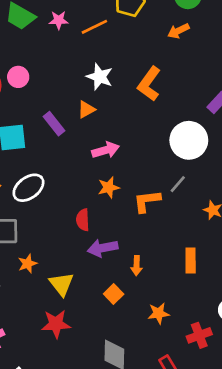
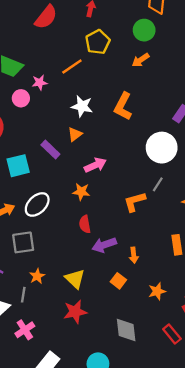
pink star: (59, 20) -> (40, 83), moved
pink circle: (18, 77) -> (21, 98), moved
orange star: (109, 187) -> (81, 192), moved, turned 30
orange star: (28, 264) -> (37, 276), moved

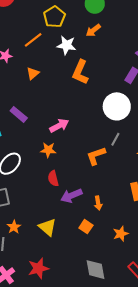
white star: (82, 106) -> (66, 45), moved
orange triangle: (75, 134) -> (33, 73), moved
red star: (75, 312) -> (38, 268), moved

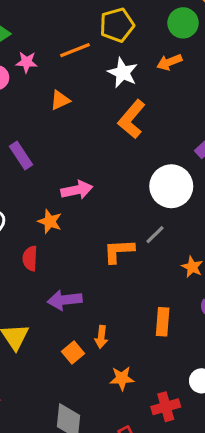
red semicircle: (53, 178) -> (30, 258), moved
orange arrow: (98, 203) -> (101, 337), moved

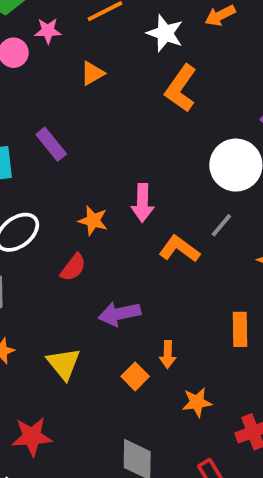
pink arrow: (77, 190) -> (143, 203), moved, turned 108
orange L-shape: (119, 251) -> (179, 249), turned 44
red semicircle: (30, 258) -> (73, 267), turned -140

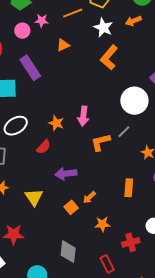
purple rectangle: (51, 144) -> (30, 68), moved, size x1.4
orange L-shape: (179, 249) -> (101, 142), turned -55
orange arrow: (168, 354) -> (89, 197), turned 40

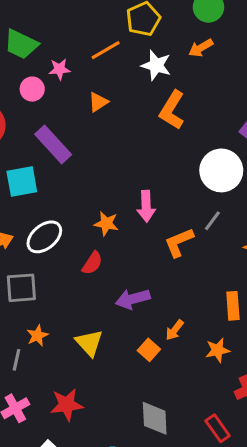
orange star: (102, 224) -> (218, 350), moved

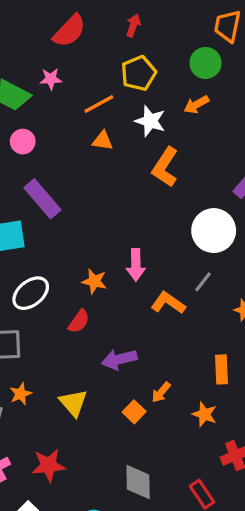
pink star: (59, 69) -> (51, 79), moved
orange triangle: (98, 102) -> (103, 141), moved, turned 40
orange L-shape: (179, 242) -> (168, 303), turned 56
orange star: (218, 350) -> (204, 414), turned 30

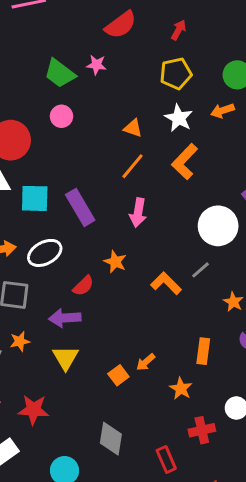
orange line: (99, 104) -> (133, 166), moved, turned -32
purple rectangle: (42, 199) -> (80, 207), moved
pink arrow: (136, 265) -> (138, 213), moved
orange star: (94, 281) -> (115, 262), moved
purple arrow: (119, 359) -> (65, 318), moved

